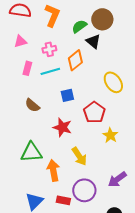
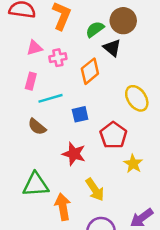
pink triangle: (20, 41) -> (34, 48), moved
cyan line: (50, 71) -> (50, 98), moved

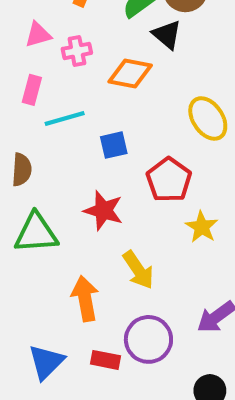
orange diamond: (90, 71) -> (130, 73), turned 50
brown semicircle: (37, 127) -> (22, 170), moved, turned -126
green triangle: (36, 185) -> (36, 233), moved

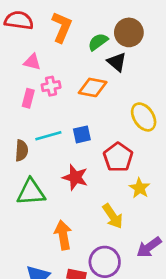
pink triangle: (38, 35) -> (32, 62), turned 30
pink cross: (77, 51) -> (51, 86), moved
cyan line: (65, 118) -> (48, 136), moved
yellow arrow: (138, 270) -> (113, 216), moved

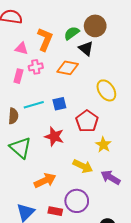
orange L-shape: (62, 27) -> (45, 39), moved
green triangle: (31, 192) -> (20, 148), turned 45
yellow arrow: (113, 216) -> (83, 166), turned -30
orange arrow: (63, 235) -> (45, 180), turned 75
purple arrow: (149, 247) -> (111, 177), moved, turned 66

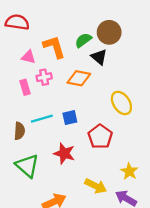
orange L-shape: (45, 39) -> (54, 47), turned -40
pink rectangle: (18, 76) -> (25, 87), turned -32
yellow star: (103, 145) -> (129, 171), moved

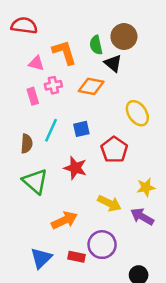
green semicircle: (83, 40) -> (96, 45), turned -66
cyan line: (42, 119) -> (51, 130), turned -50
yellow star: (129, 171) -> (146, 187), turned 30

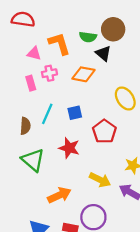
green semicircle: (96, 45) -> (88, 37), turned -70

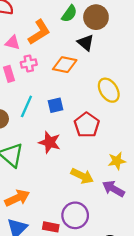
green semicircle: (88, 37) -> (69, 14), moved, turned -63
orange L-shape: (59, 44) -> (39, 32), turned 75
orange arrow: (59, 195) -> (17, 198), moved

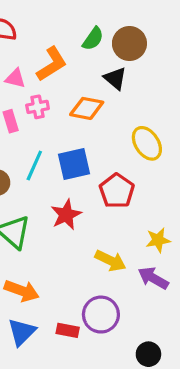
blue square: (55, 105) -> (74, 164), size x1.5
red star: (50, 142) -> (66, 215), turned 30
orange arrow: (17, 198) -> (22, 291), turned 45

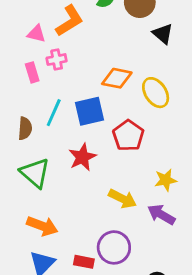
black triangle: (115, 78) -> (163, 34), moved
orange diamond: (87, 108) -> (117, 78), moved

